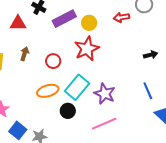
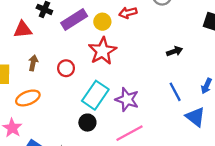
red arrow: (121, 17) -> (128, 13), moved
orange ellipse: (48, 91) -> (28, 98), moved

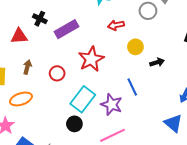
yellow circle: (102, 22) -> (135, 47), moved
blue line: (175, 92) -> (132, 87), moved

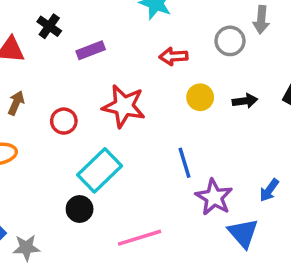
purple rectangle: (67, 29) -> (91, 50), size x0.7
red star: (91, 59) -> (124, 106), turned 30
black arrow: (157, 62) -> (245, 101), moved
purple star: (112, 104) -> (214, 197), moved

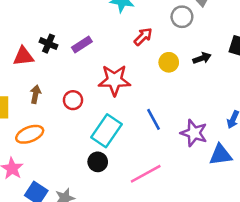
black cross: (49, 26) -> (48, 44), moved
red arrow: (173, 56) -> (143, 37), turned 150
blue line: (185, 163) -> (153, 119), moved
blue triangle: (243, 233) -> (221, 155), turned -45

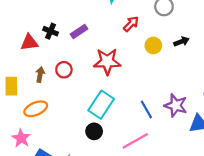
red circle: (73, 100) -> (64, 70), moved
blue line: (153, 119) -> (146, 109), moved

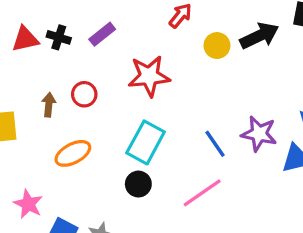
red triangle: (29, 42) -> (25, 39), moved
black arrow: (182, 42) -> (259, 36), size x1.6
orange ellipse: (36, 109) -> (73, 153), moved

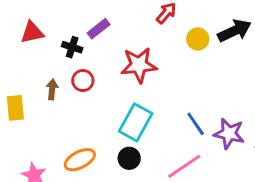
black cross: (59, 37) -> (72, 47), moved
purple star: (259, 134) -> (229, 134), moved
orange ellipse: (73, 153) -> (80, 160), moved

